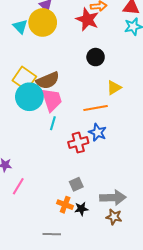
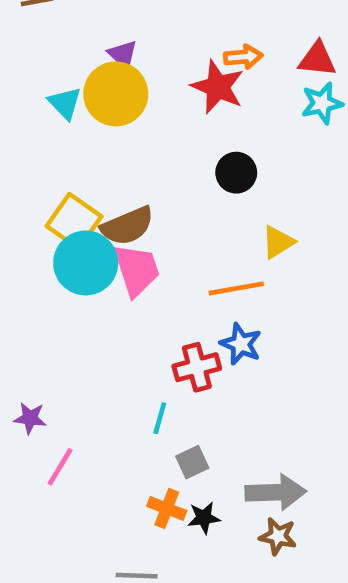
cyan line: (53, 123) -> (160, 418), moved

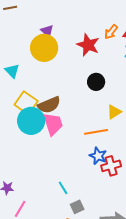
orange arrow: (243, 57) -> (111, 32), moved, turned 133
cyan triangle: (65, 103) -> (12, 71), moved
red cross: (197, 367) -> (111, 166), moved
cyan line: (160, 418) -> (63, 188), turned -48

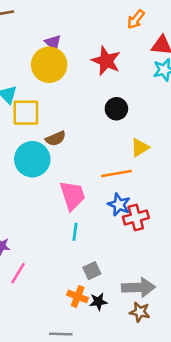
orange arrow: (111, 32) -> (136, 19), moved
yellow square: (26, 103) -> (26, 113), moved, turned -35
brown semicircle: (49, 105) -> (56, 139), size x0.7
pink trapezoid: (53, 124) -> (72, 195), moved
cyan line: (63, 188) -> (75, 232), moved, turned 40

